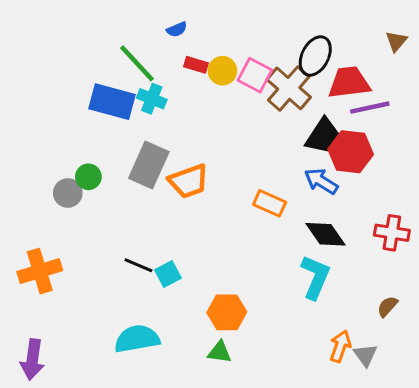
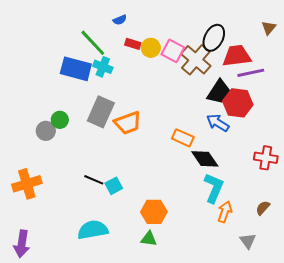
black diamond: (326, 234) -> (205, 159), moved
orange arrow: (340, 346) -> (225, 212), moved

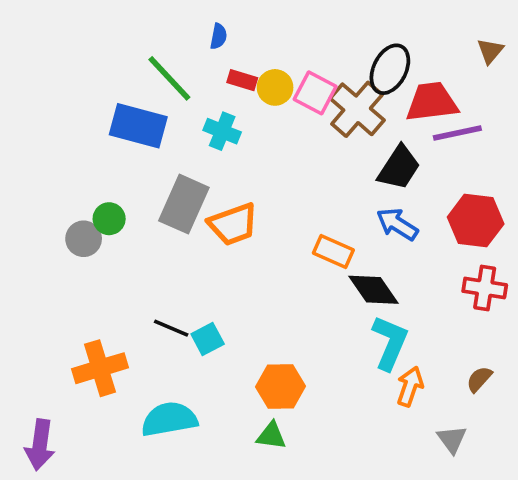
blue semicircle: (120, 20) -> (219, 36), turned -56
cyan cross: (103, 67) -> (222, 131), moved
red hexagon: (238, 103) -> (476, 221), moved
orange cross: (27, 184) -> (100, 368), moved

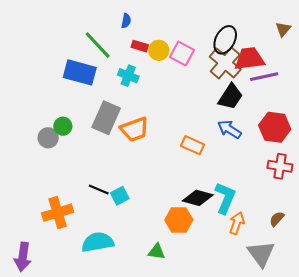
brown cross: (357, 109) -> (225, 63), moved
black diamond: (373, 290) -> (198, 198), moved, turned -40
orange hexagon: (280, 386) -> (179, 220), moved
gray triangle: (452, 439) -> (261, 254), size x1.6

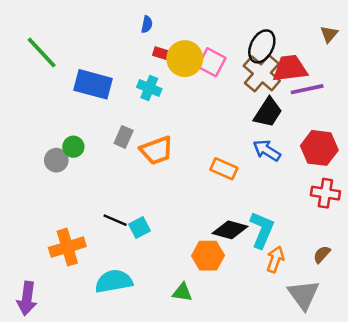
green line: (98, 45) -> (42, 53), moved
yellow circle: (159, 50) -> (185, 59), size x1.5
gray rectangle: (106, 118) -> (124, 137), size x0.6

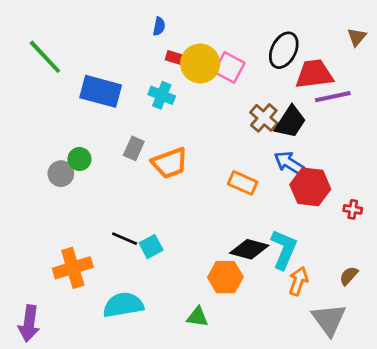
brown cross: (262, 73) -> (264, 118), moved, size x0.7
red hexagon: (319, 148) -> (310, 187), moved
red cross: (325, 193) -> (353, 209), size x0.6

